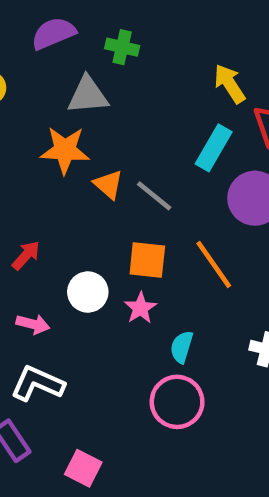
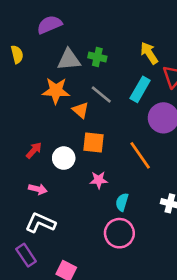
green cross: (122, 47) -> (97, 57), moved
gray line: (154, 196) -> (101, 95), moved
orange square: (147, 260) -> (93, 142), moved
white circle: (88, 292) -> (64, 158), moved
pink star: (140, 308) -> (99, 180), turned 30

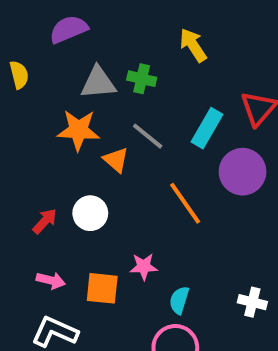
yellow arrow: (149, 53) -> (193, 45), moved
orange square: (93, 142) -> (102, 288), moved
orange line: (140, 155) -> (185, 203), moved
white circle: (64, 158) -> (90, 213), moved

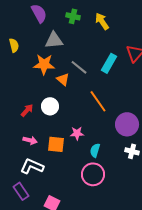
purple semicircle: (69, 29) -> (39, 13), turned 84
yellow semicircle: (19, 75) -> (14, 45), moved
green cross: (142, 79) -> (73, 16), moved
purple circle: (243, 172) -> (127, 124), moved

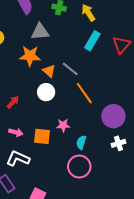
cyan rectangle: (109, 63) -> (92, 41), moved
gray line: (79, 67) -> (70, 69), moved
white circle: (50, 106) -> (46, 92), moved
white cross: (132, 151) -> (118, 143), turned -32

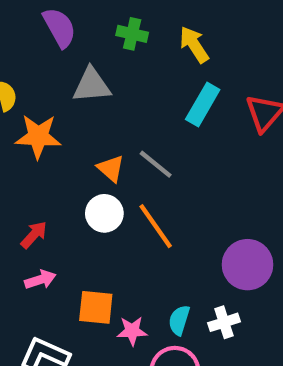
orange star: (30, 56) -> (38, 136), moved
orange line: (84, 93) -> (156, 226), moved
pink star: (63, 125) -> (132, 331), moved
pink arrow: (16, 132) -> (40, 280), moved, turned -32
white cross: (118, 143) -> (224, 322), moved

